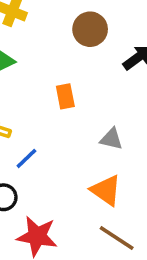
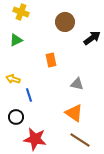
blue line: (26, 158) -> (29, 95), turned -64

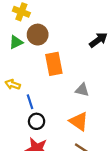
brown circle: (65, 22) -> (38, 35), moved
orange rectangle: (51, 60) -> (54, 64), size x1.5
black circle: (16, 117) -> (37, 121), moved

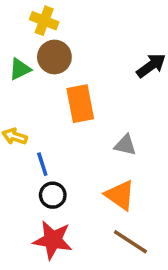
yellow cross: (21, 12) -> (44, 21), moved

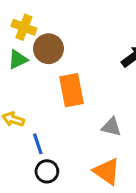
yellow cross: (44, 21) -> (24, 27), moved

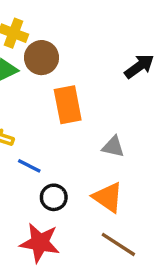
blue line: (38, 144) -> (29, 166), turned -45
black circle: (47, 171) -> (54, 197), moved

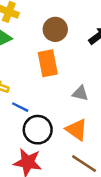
brown circle: (42, 58) -> (55, 29), moved
black circle: (54, 197) -> (38, 130), size x1.5

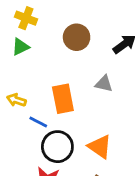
orange rectangle: (48, 63) -> (63, 99), moved
gray triangle: (80, 93) -> (104, 84), moved

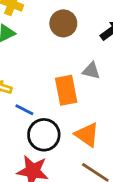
orange rectangle: (63, 99) -> (66, 90), moved

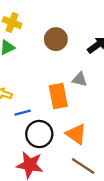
blue line: (24, 110) -> (23, 113), turned -42

